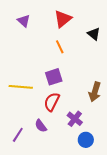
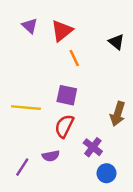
red triangle: (63, 19) -> (62, 31), moved
purple square: (54, 77) -> (67, 95), turned 30
purple semicircle: (41, 126) -> (51, 156), turned -64

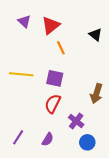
yellow line: (26, 108) -> (21, 74), moved
purple semicircle: (51, 156) -> (48, 139), moved, turned -48

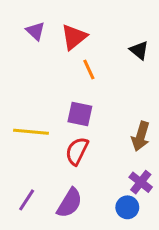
yellow line: (21, 74) -> (31, 132), moved
purple cross: (76, 121) -> (141, 182), moved
purple semicircle: (48, 139) -> (70, 203), size x1.5

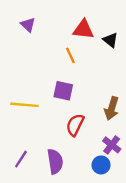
red triangle: (74, 37) -> (83, 29), moved, turned 45
red semicircle: (77, 151) -> (75, 125), moved
purple semicircle: (70, 203) -> (55, 161), turned -40

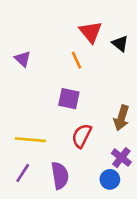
purple triangle: (28, 25) -> (23, 59), moved
red triangle: (83, 29) -> (91, 32), turned 45
yellow line: (24, 105) -> (30, 140), moved

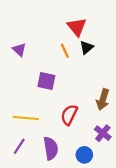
black triangle: (120, 43) -> (87, 47), moved, turned 40
purple square: (69, 99) -> (46, 81), moved
blue circle: (110, 179) -> (84, 155), moved

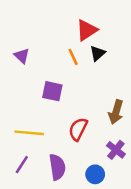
red triangle: (77, 27) -> (87, 30), turned 36

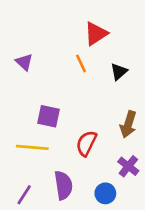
black triangle: (98, 53) -> (119, 72), moved
purple square: (52, 91) -> (49, 116), moved
purple line: (22, 165) -> (24, 195), moved

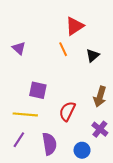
purple line: (24, 195) -> (19, 140), moved

